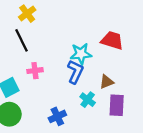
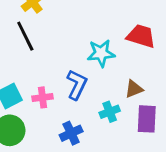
pink cross: (35, 71) -> (42, 97), moved
blue L-shape: (75, 72) -> (77, 85), moved
cyan cross: (88, 100) -> (110, 112), turned 32

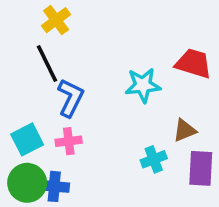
blue L-shape: (77, 85) -> (71, 98), moved
blue cross: (71, 133) -> (54, 186), moved, turned 30

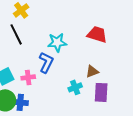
cyan star: (143, 85) -> (57, 42), moved
blue L-shape: (71, 98) -> (46, 62), moved

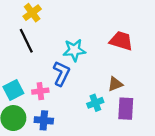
blue cross: (20, 102) -> (44, 120), moved

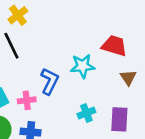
cyan star: (74, 50) -> (83, 66), moved
brown triangle: (115, 84) -> (128, 77), moved, turned -42

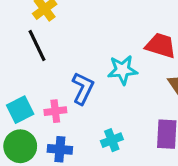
cyan cross: (86, 113) -> (112, 140), moved

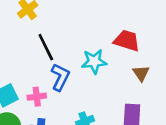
black line: (37, 46) -> (46, 47), moved

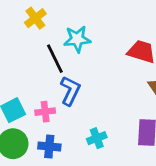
cyan star: (94, 61) -> (77, 39), moved

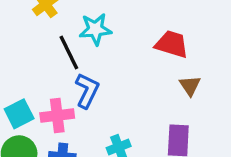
pink cross: (45, 112) -> (57, 115), size x1.4

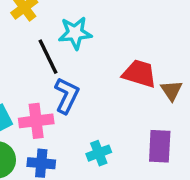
red trapezoid: (172, 44) -> (139, 74), moved

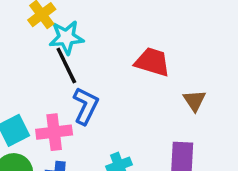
cyan star: (75, 33) -> (66, 37), moved
red trapezoid: (139, 74) -> (152, 62), moved

